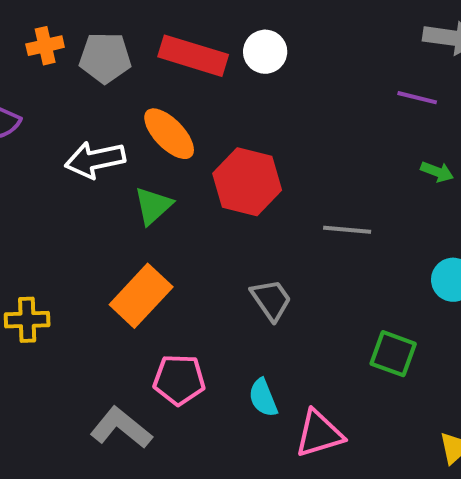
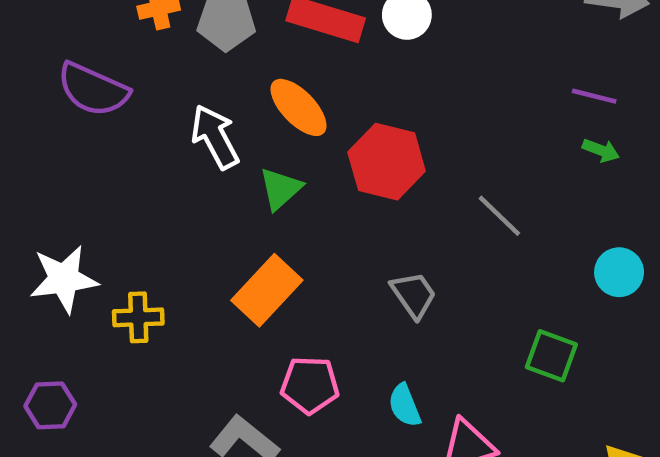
purple line: (417, 98) -> (594, 96), moved
white arrow: (95, 160) -> (215, 137), turned 74
gray line: (347, 230) -> (499, 216), turned 39

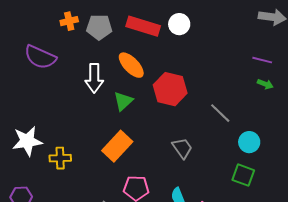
white arrow: (215, 137) -> (94, 78), turned -152
cyan circle: (619, 272) -> (249, 142), moved

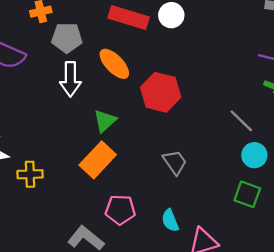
gray pentagon: (99, 27) -> (67, 38), moved
green triangle: (123, 101) -> (105, 121), moved
gray line: (220, 113) -> (241, 121), moved

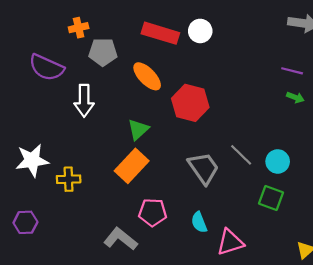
white arrow: (70, 79) -> (84, 101), moved
gray line: (241, 121) -> (241, 155), moved
gray trapezoid: (175, 162) -> (204, 168), size x1.4

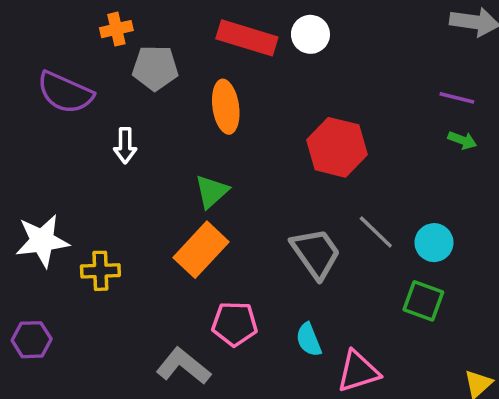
orange ellipse: (147, 76) -> (226, 107), turned 36
white arrow: (84, 101) -> (125, 146), size x0.7
red hexagon: (190, 103) -> (337, 147), moved

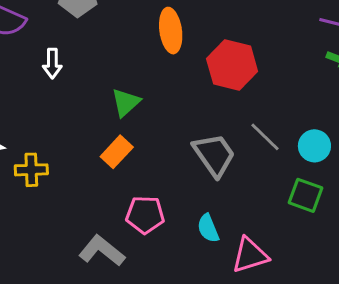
orange ellipse: (226, 107) -> (171, 31), moved
orange rectangle: (201, 250) -> (117, 152), size x0.7

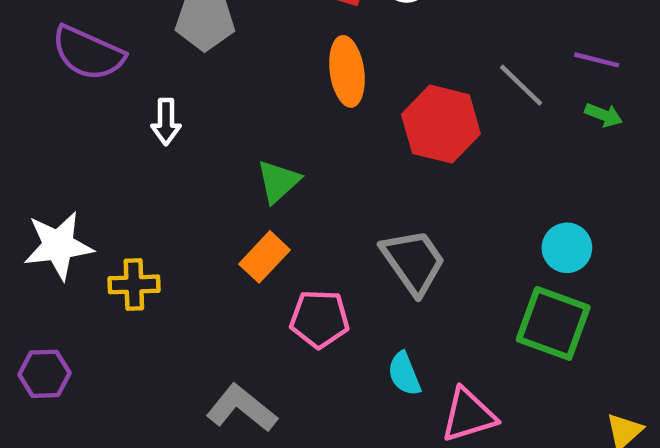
gray line: (265, 137) -> (521, 85), moved
green square: (305, 195) -> (553, 323), size x1.4
pink pentagon: (145, 215) -> (319, 319), moved

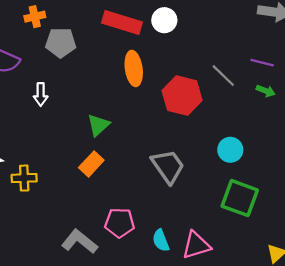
cyan circle: (567, 248) -> (230, 150), moved
pink pentagon: (319, 319) -> (120, 223), moved
cyan semicircle: (404, 374) -> (161, 240), moved

